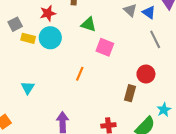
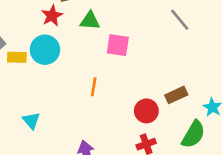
red star: (48, 13) -> (52, 16), moved
red circle: (146, 74) -> (146, 111), moved
brown rectangle: (130, 93) -> (176, 95), moved, turned 63

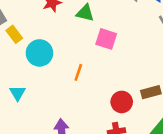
cyan circle: (45, 50) -> (39, 53), moved
yellow rectangle: (17, 57) -> (14, 34), turned 42

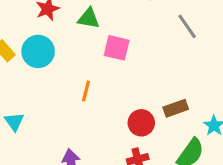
cyan circle: (39, 53) -> (38, 51), moved

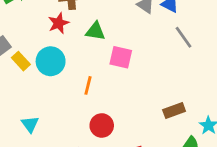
orange line: (86, 91) -> (88, 85), moved
red circle: (141, 123) -> (102, 125), moved

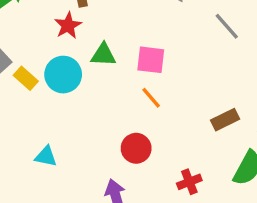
green triangle: (95, 31) -> (103, 55), moved
orange line: (88, 85) -> (151, 98), moved, turned -48
cyan triangle: (30, 124) -> (46, 156), turned -36

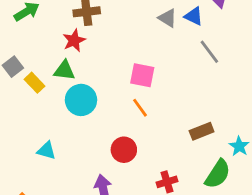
green triangle: (103, 55) -> (64, 70), moved
cyan circle: (63, 75) -> (81, 100), moved

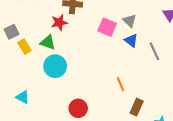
blue triangle: (194, 16) -> (131, 40), moved
pink square: (142, 75) -> (107, 27), moved
orange line: (140, 108) -> (121, 84), moved
brown rectangle: (202, 131) -> (137, 107), turned -56

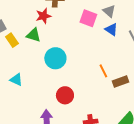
cyan circle: (55, 66) -> (55, 58), moved
cyan triangle: (23, 97) -> (16, 80), moved
brown rectangle: (137, 107) -> (121, 81), moved, turned 49

